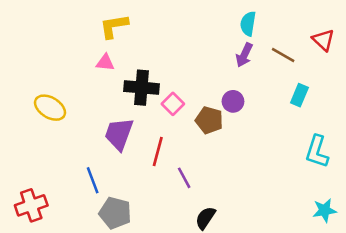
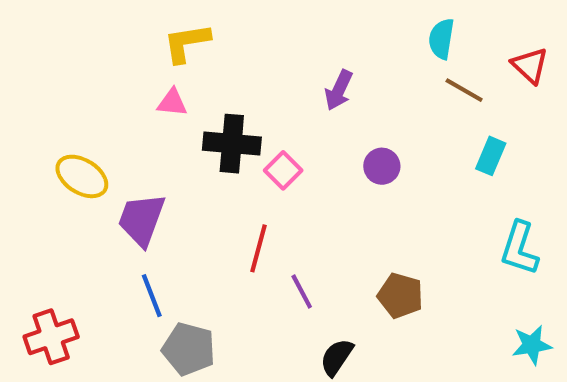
cyan semicircle: (248, 24) -> (441, 39), moved
purple arrow: (244, 55) -> (339, 90), moved
brown pentagon: (209, 120) -> (400, 296), moved
purple trapezoid: (119, 134) -> (141, 220), moved

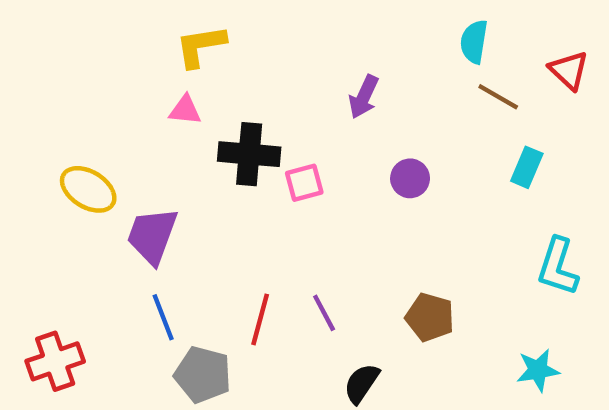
pink square: (283, 170) -> (304, 183), turned 30
red line: (259, 248) -> (260, 319), moved
cyan star: (532, 345) -> (538, 370), moved

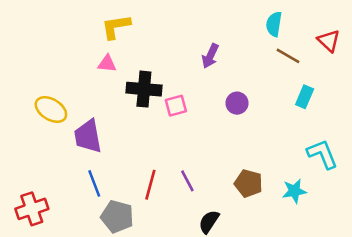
purple trapezoid: (152, 236) -> (88, 136), turned -30
cyan L-shape: (558, 267) -> (322, 154), turned 140
cyan star: (538, 370) -> (294, 191), moved

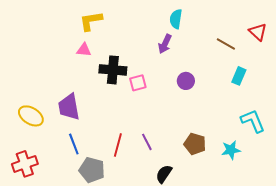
cyan semicircle: (274, 24) -> (176, 19), moved
yellow ellipse: (51, 109) -> (31, 116), moved

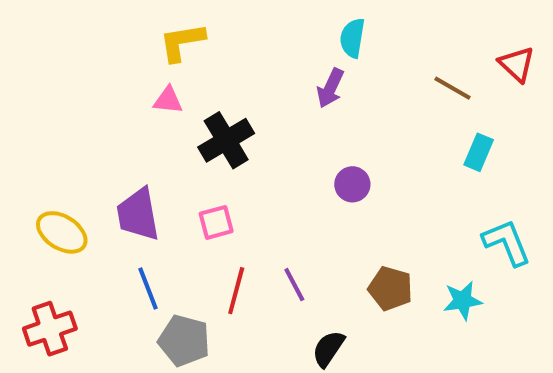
black cross: (113, 70) -> (226, 140), turned -36
purple circle: (186, 81) -> (352, 184), moved
pink square: (138, 83) -> (216, 222), moved

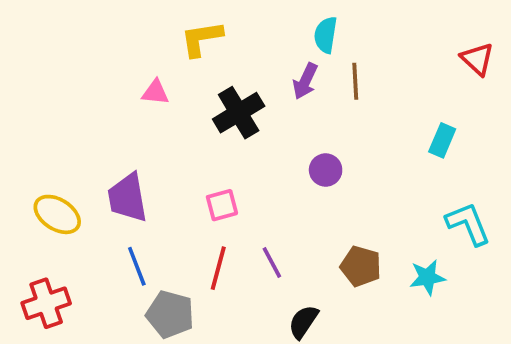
yellow L-shape: (182, 42) -> (202, 39), moved
brown line: (453, 88) -> (355, 81), moved, turned 57
black cross: (226, 140) -> (239, 113), moved
pink square: (216, 222) -> (222, 205), moved

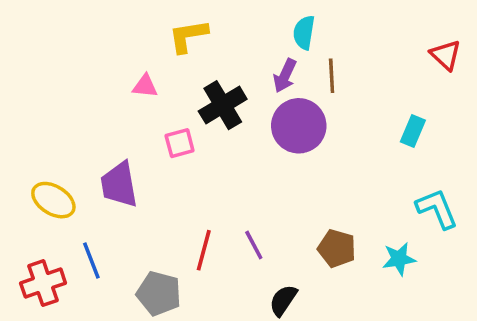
purple circle: (326, 170) -> (299, 126), moved, size x1.8
pink square: (222, 205) -> (180, 143), moved
blue line: (137, 266) -> (91, 261), moved

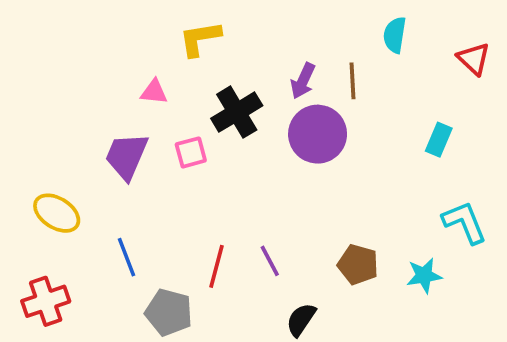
cyan semicircle: (304, 33) -> (395, 35), moved
purple trapezoid: (119, 185) -> (127, 156), moved, turned 33
blue line: (91, 261) -> (127, 257), moved

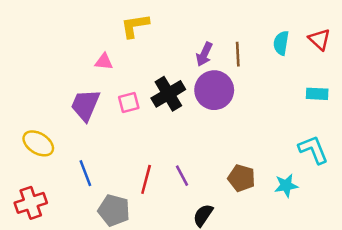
cyan semicircle: (395, 35) -> (281, 43), moved
black cross: (237, 112) -> (168, 94), moved
cyan rectangle: (439, 140) -> (317, 94), moved, turned 70

